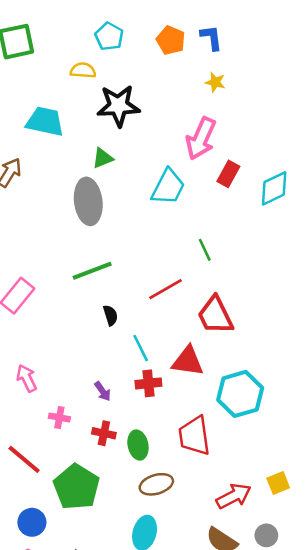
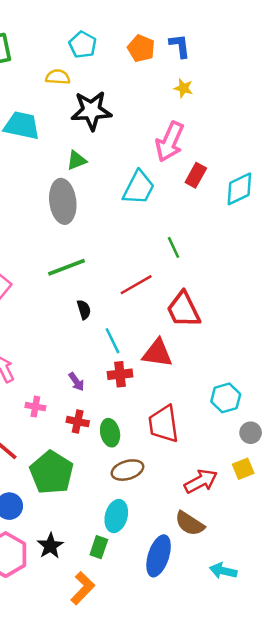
cyan hexagon: (240, 394) -> (226, 398), moved, size x0.7
gray circle: (266, 535) -> (251, 433), moved

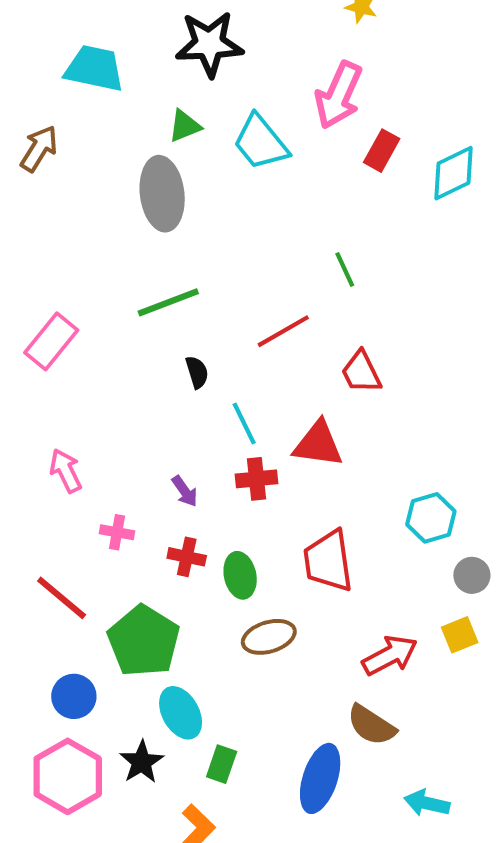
cyan trapezoid: (139, 188) -> (261, 142), moved, turned 114
red trapezoid: (183, 310) -> (361, 372), size x0.7
cyan ellipse: (116, 516) -> (181, 713), moved, turned -44

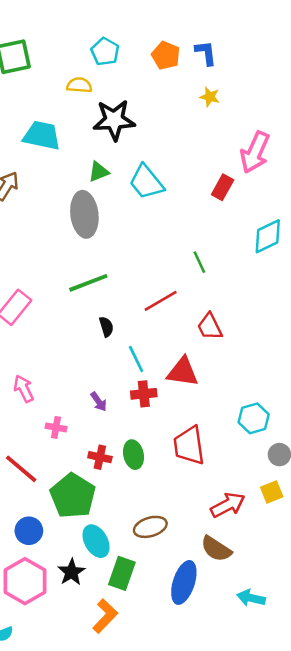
pink arrow: (339, 95) -> (255, 152), moved
cyan diamond: (453, 173) -> (268, 236), moved
red cross: (187, 557) -> (100, 457), moved
brown ellipse: (269, 637) -> (150, 527), moved
green rectangle: (222, 764) -> (122, 573), size x1.4

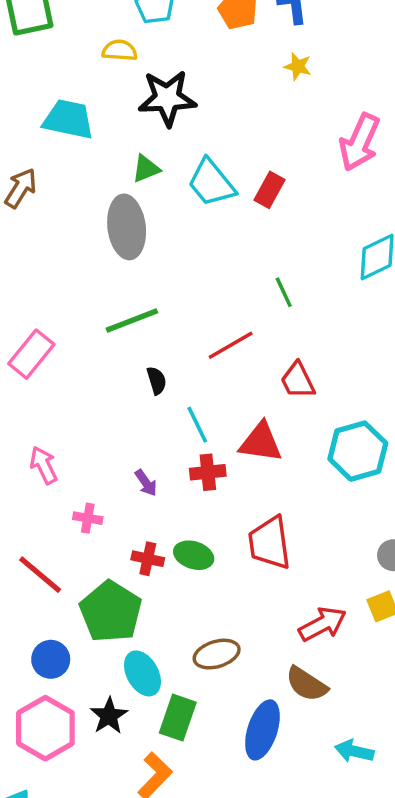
red rectangle: (223, 187) -> (270, 190), moved
cyan hexagon: (254, 418) -> (358, 451), moved, size x1.4
green ellipse: (133, 455) -> (194, 555), turned -60

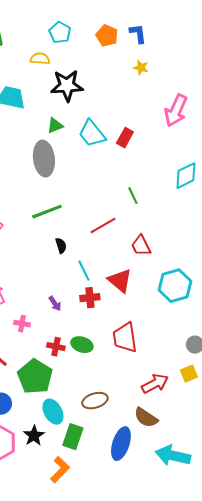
red triangle: (261, 442) -> (120, 281), turned 32
cyan arrow: (354, 751) -> (173, 456), size x1.6

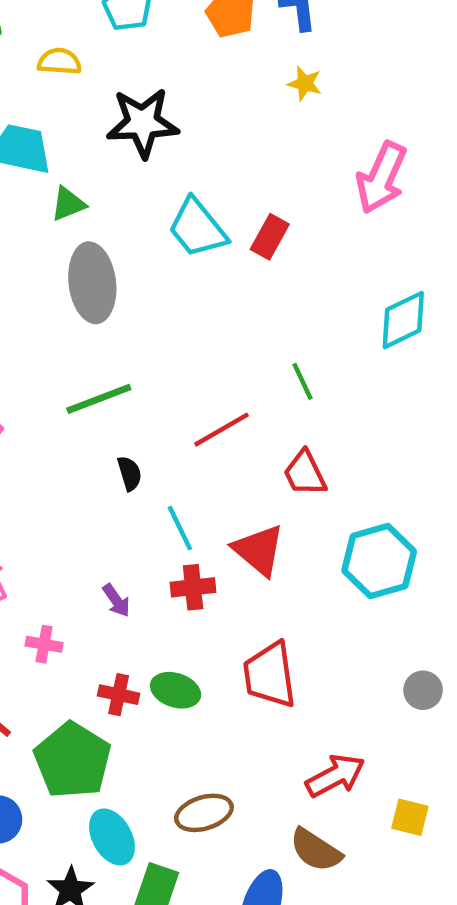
yellow semicircle: (40, 59) -> (59, 62), moved
green triangle: (55, 126) -> (68, 204), moved
green line: (133, 196) -> (303, 381), moved
yellow square: (189, 374) -> (410, 817), moved, turned 36

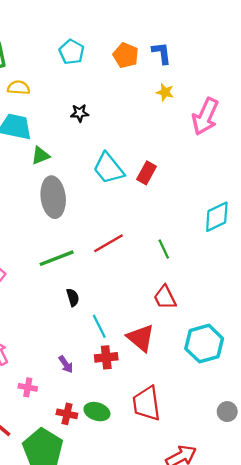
yellow semicircle: (59, 62) -> (19, 88), moved
black star: (143, 123) -> (80, 113), size x0.5
pink arrow: (381, 178) -> (205, 116), moved
red line: (222, 430) -> (108, 243), moved

